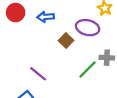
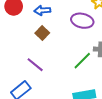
brown square: (66, 40) -> (42, 33), moved

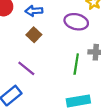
green line: (82, 61) -> (76, 64), turned -36

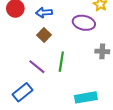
green line: (76, 64) -> (61, 62), moved

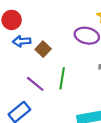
blue arrow: (44, 13) -> (22, 41), moved

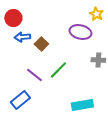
green line: (62, 78) -> (58, 70), turned 36

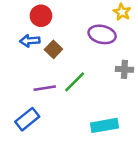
red circle: (13, 18) -> (41, 16), moved
purple line: (34, 75) -> (45, 88), turned -48

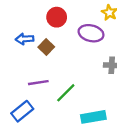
red circle: (41, 16) -> (57, 17), moved
green line: (75, 82) -> (66, 93), moved

